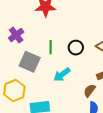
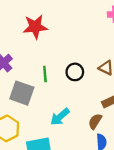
cyan arrow: (62, 75) -> (60, 117), moved

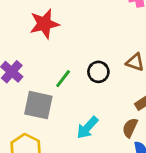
green line: (45, 74) -> (63, 79), turned 49

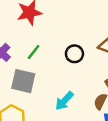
green line: (63, 79) -> (34, 52), moved

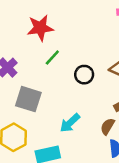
green line: (34, 52) -> (52, 58), moved

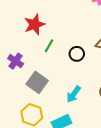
gray square: (28, 99) -> (37, 82), turned 30

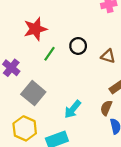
black circle: (77, 54) -> (78, 46), moved

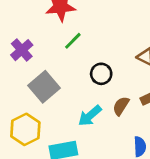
black circle: (78, 46) -> (101, 74), moved
brown semicircle: (106, 108) -> (121, 106), moved

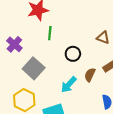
green line: (73, 41) -> (50, 33), turned -32

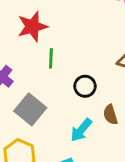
brown semicircle: (90, 75) -> (110, 115), turned -40

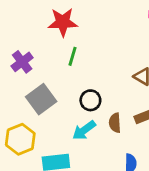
black circle: (85, 86) -> (90, 100), moved

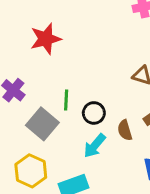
green line: (72, 56) -> (66, 100), moved

